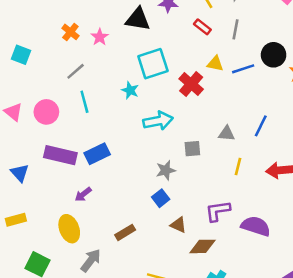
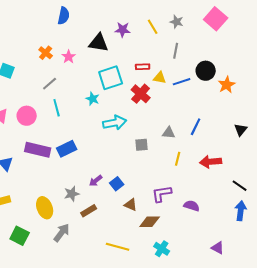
red rectangle: (202, 27) -> (143, 67), moved, turned -40
gray star: (166, 170) -> (72, 194), moved
purple arrow: (83, 194) -> (96, 181), moved
purple semicircle: (256, 226) -> (192, 206), size x0.7

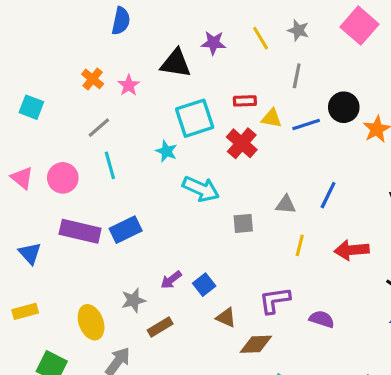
cyan arrow: (115, 123) -> (201, 189), turned 35

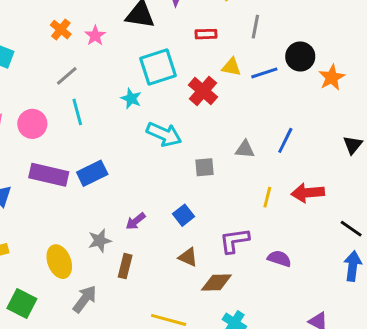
red rectangle: (245, 101) -> (206, 34), moved
yellow line: (300, 245) -> (267, 197), moved
blue square: (204, 285) -> (184, 215), moved
brown rectangle: (160, 327) -> (125, 266), turned -45

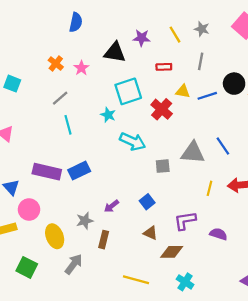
pink circle: (32, 124) -> (29, 210), moved
blue line: (285, 140) -> (223, 146), turned -60
gray triangle: (245, 149) -> (193, 153), size x1.6

